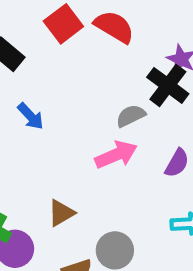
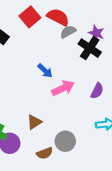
blue arrow: (31, 116) -> (45, 71), moved
gray semicircle: (131, 116) -> (68, 32), moved

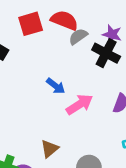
red square: (30, 17) -> (31, 24), turned 30

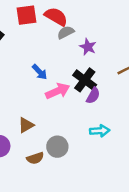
purple star: (112, 34) -> (88, 47), moved
black cross: (106, 53) -> (85, 80), moved

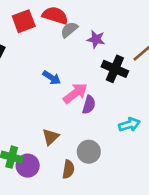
black cross: (85, 80) -> (115, 69), moved
purple semicircle: (93, 96) -> (89, 105), moved
brown semicircle: (35, 158) -> (68, 169), turned -49

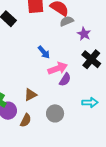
brown semicircle: (68, 169) -> (26, 120), moved

